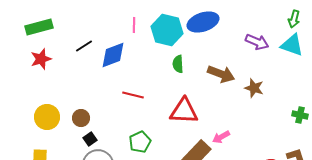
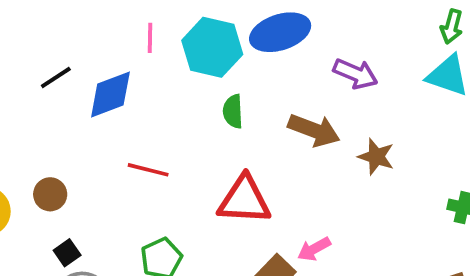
purple arrow: (257, 42) -> (355, 74), moved
brown circle: (81, 118) -> (50, 194), moved

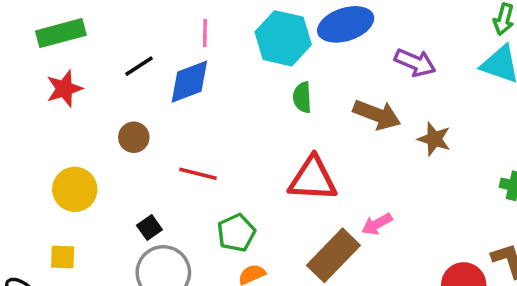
pink line: (150, 38) -> (205, 33), moved
red line: (148, 170) -> (198, 174), moved
brown circle: (50, 194) -> (134, 137), moved

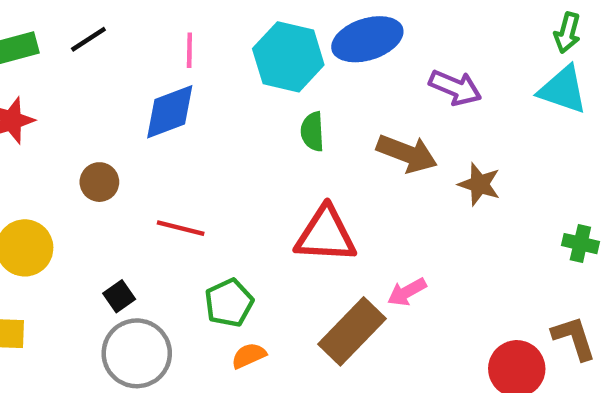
black line: (139, 66) -> (88, 39), moved

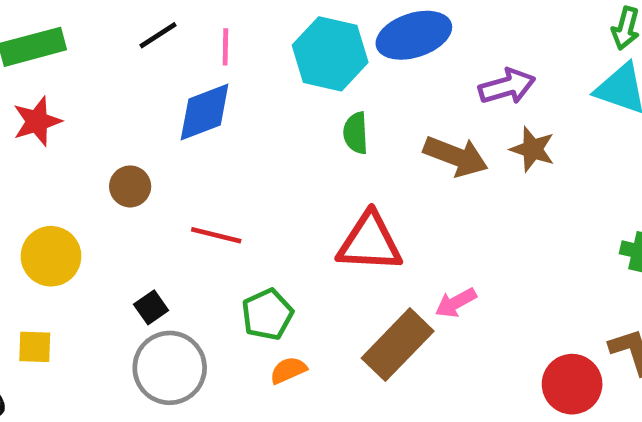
black line: (88, 39) -> (158, 35), moved
purple arrow: (455, 88) -> (507, 86), turned -39
brown star: (479, 184) -> (533, 149), moved

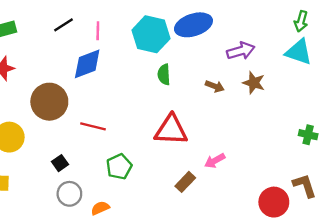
brown arrow: (456, 156) -> (215, 86), size x0.6
brown circle: (130, 186) -> (49, 102), size x1.8
brown rectangle: (398, 345) -> (185, 182), size x0.6
gray circle: (170, 368) -> (69, 194), size x0.7
orange semicircle: (288, 370) -> (100, 208), moved

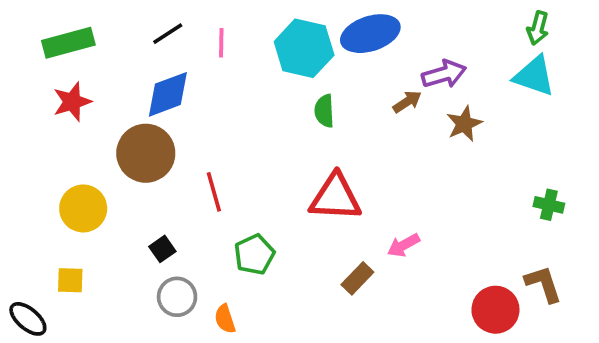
blue diamond: (87, 64) -> (168, 94), moved
brown star: (254, 83) -> (464, 124), turned 30
brown arrow: (215, 86) -> (407, 102), moved, turned -54
red line: (93, 126) -> (214, 192), turned 60
orange semicircle: (100, 208) -> (225, 319), turned -84

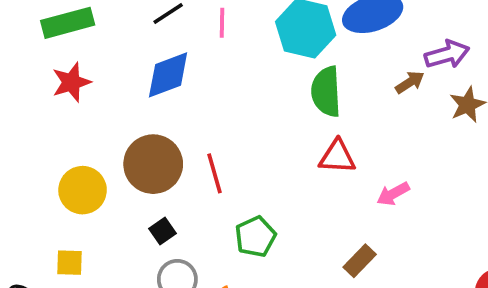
green semicircle: (324, 111) -> (326, 92), size x1.5
brown circle: (146, 153) -> (153, 164), moved
red triangle: (335, 197) -> (337, 157), moved, size x0.7
pink arrow: (403, 245) -> (393, 194), moved

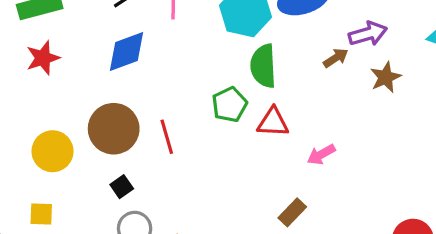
green pentagon: (255, 237) -> (229, 105), moved

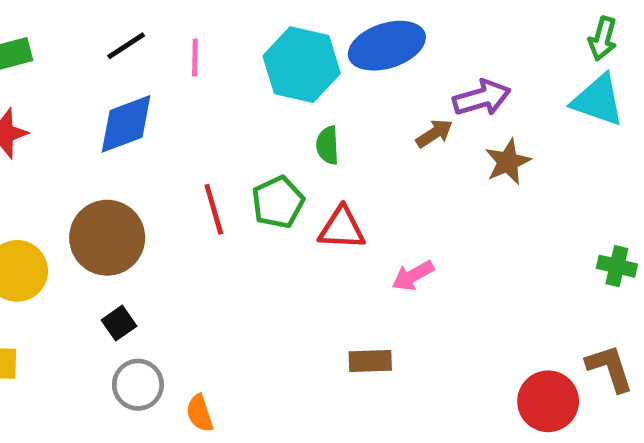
green semicircle: (263, 66) -> (328, 145), size x0.6
red line: (167, 137) -> (214, 209), moved
brown rectangle: (292, 212) -> (370, 361), turned 44

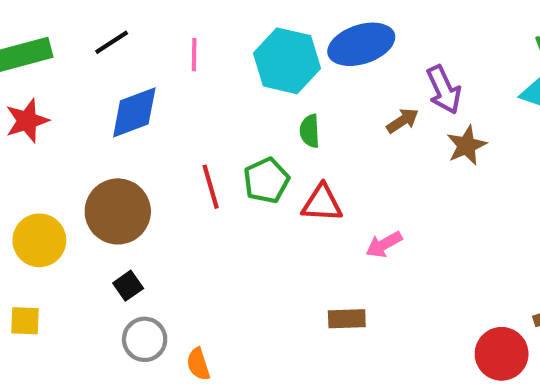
black line: (126, 46) -> (112, 42), moved
purple arrow: (482, 98) -> (444, 90), turned 81

